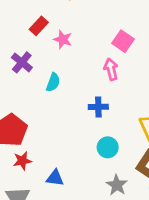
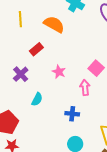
pink star: (63, 39) -> (59, 72), moved
cyan semicircle: (53, 82) -> (37, 99), moved

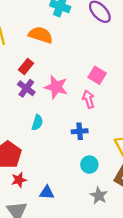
pink star: (59, 72) -> (56, 87), size x1.5
purple cross: (21, 74) -> (26, 88), moved

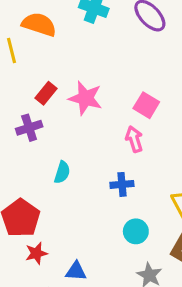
orange semicircle: (41, 35) -> (39, 24), moved
pink star: (56, 87) -> (85, 98), moved
purple cross: (26, 88) -> (29, 128), moved, turned 36

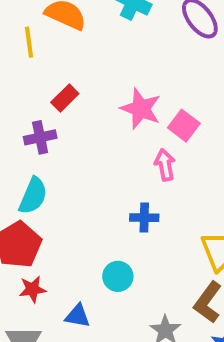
pink star: (85, 98) -> (141, 109), moved
cyan semicircle: (62, 172) -> (33, 196), moved, size x1.4
cyan circle: (136, 231) -> (118, 276), moved

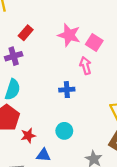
blue cross: (144, 218) -> (67, 90), moved
red star: (32, 289) -> (28, 136), moved

